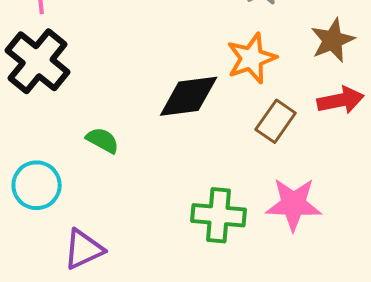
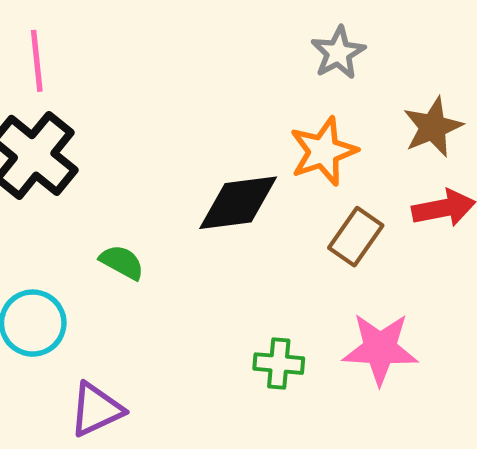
green cross: (219, 215) -> (279, 364), size x0.7

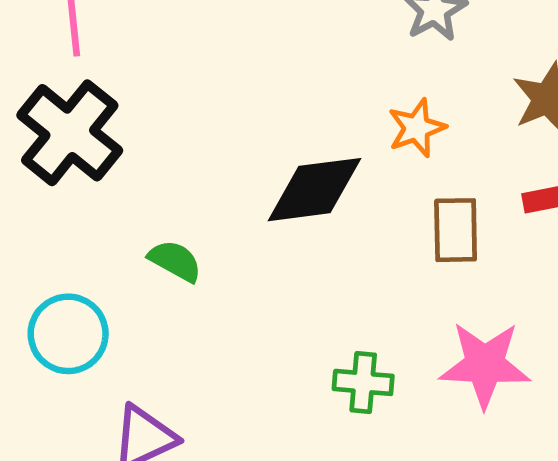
orange star: (323, 151) -> (417, 128), size x0.7
brown rectangle: (356, 237) -> (456, 230), turned -36

